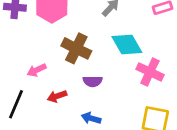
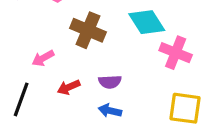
purple semicircle: (93, 81) -> (110, 82), moved

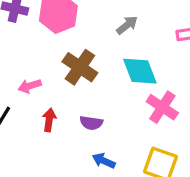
red arrow: (69, 87) -> (49, 120), turned 110
blue arrow: (110, 111) -> (104, 161), moved

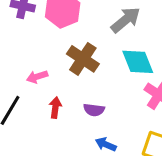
gray arrow: (127, 25) -> (126, 20), size x1.5

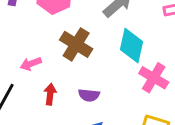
cyan diamond: (138, 62) -> (131, 46), turned 36

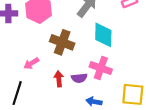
pink cross: (154, 78) -> (101, 68), moved
red arrow: (50, 94) -> (59, 79), moved

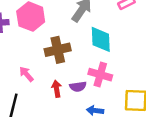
brown cross: (62, 42) -> (58, 50), turned -30
pink arrow: (31, 63) -> (26, 74), turned 84

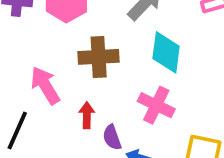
pink arrow: (26, 74) -> (45, 85), size x1.5
purple semicircle: (78, 87) -> (112, 137), moved, turned 70

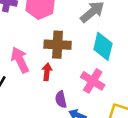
red arrow: (87, 115) -> (47, 72), moved

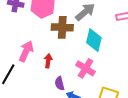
brown cross: (58, 45) -> (62, 27), moved
pink arrow: (20, 60) -> (26, 51), turned 50

